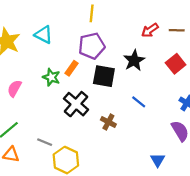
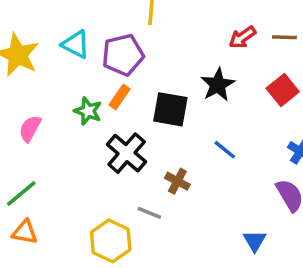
purple pentagon: (92, 46) -> (123, 55), moved
gray line: (45, 142) -> (149, 213), moved

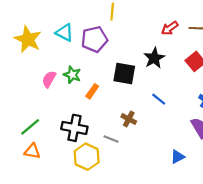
orange rectangle: (119, 97) -> (92, 91), moved
pink semicircle: (30, 129) -> (49, 79), moved
black cross: (127, 153) -> (74, 128), moved, turned -30
blue triangle: (255, 241) -> (178, 157), turned 32

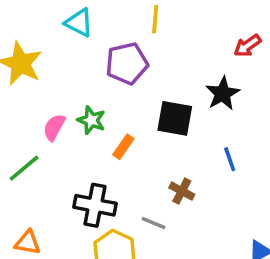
cyan triangle: (64, 33) -> (79, 23), moved
blue line: (159, 99) -> (230, 159), turned 32
green line: (30, 127) -> (24, 168), moved

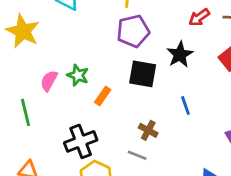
purple pentagon: (127, 63) -> (133, 31), moved
green line: (24, 168) -> (25, 112), turned -64
black cross: (95, 205) -> (81, 141), turned -32
gray line: (153, 223) -> (137, 155), moved

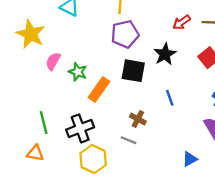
pink semicircle: (49, 81) -> (53, 61), moved
orange rectangle: (103, 96) -> (99, 90), size x1.5
green line: (25, 112) -> (44, 123), moved

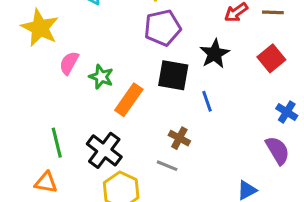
blue line: (170, 98) -> (207, 101), moved
black cross: (80, 128) -> (104, 150), turned -32

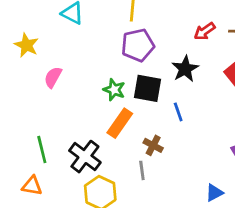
yellow star: (40, 28) -> (26, 45), size x0.7
green star: (101, 77) -> (114, 90), moved
orange rectangle: (129, 100) -> (120, 123), moved
gray line: (167, 166) -> (142, 170), turned 60

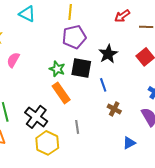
red arrow: (205, 31) -> (122, 16), moved
orange rectangle: (120, 123) -> (61, 93), turned -70
brown cross: (153, 145) -> (114, 109), moved

